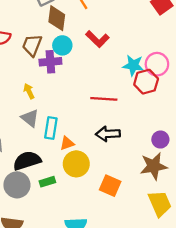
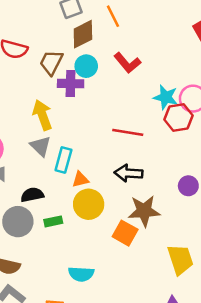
brown diamond: (57, 18) -> (83, 34), turned 50
yellow arrow: (29, 91) -> (42, 115), size x1.6
black semicircle: (27, 161) -> (32, 195), size x0.7
brown star: (154, 166) -> (144, 211), moved

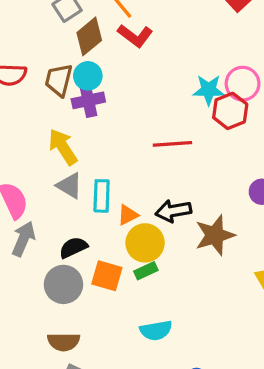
red L-shape: (127, 63) -> (135, 36), moved
cyan circle: (86, 66) -> (88, 76), moved
black arrow: (128, 173) -> (173, 211), moved
green rectangle: (53, 221) -> (146, 271), moved
orange square: (125, 233) -> (107, 276), moved

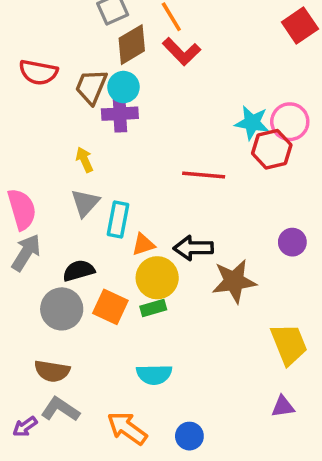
yellow arrow: (63, 147) -> (84, 160), size x0.6
gray triangle: (70, 186) -> (85, 203), turned 32

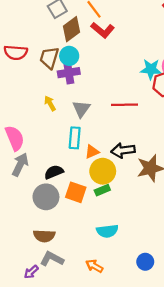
gray triangle: (85, 203) -> (81, 109), moved
orange arrow: (127, 428) -> (94, 266), size x0.7
blue circle: (189, 436) -> (145, 262), moved

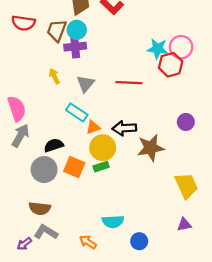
cyan rectangle: (75, 138) -> (77, 112), turned -65
cyan semicircle: (107, 231) -> (113, 222), moved

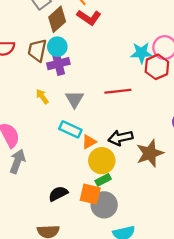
black semicircle: (54, 145) -> (58, 194), moved
orange square: (74, 167) -> (90, 194), moved
gray circle: (44, 170) -> (104, 205), moved

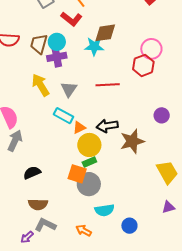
red L-shape: (89, 17) -> (71, 19), moved
brown diamond: (57, 19) -> (105, 33), moved, turned 30
cyan star: (141, 53) -> (94, 46), moved
yellow arrow: (42, 97) -> (40, 85), size x1.6
black semicircle: (58, 194) -> (32, 173), moved

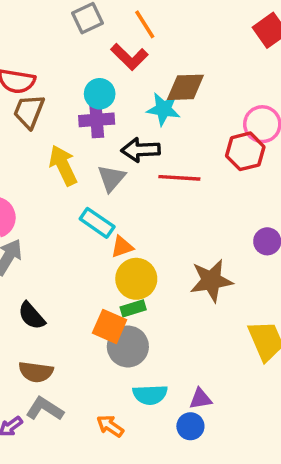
brown trapezoid: (39, 44) -> (29, 111), moved
black arrow: (107, 126) -> (141, 150), moved
black semicircle: (32, 173) -> (32, 316), turned -114
purple triangle: (168, 207) -> (200, 399), moved

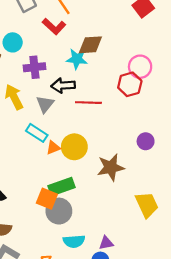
cyan circle: (100, 94) -> (13, 42), moved
yellow circle: (136, 279) -> (74, 147), moved
green rectangle: (133, 308) -> (61, 187), size x1.6

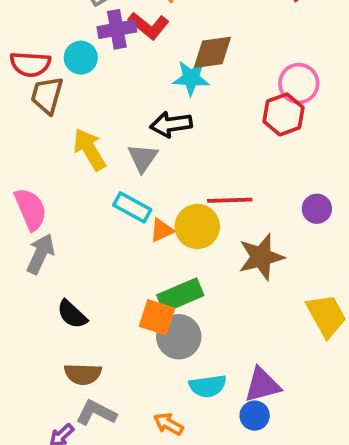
purple cross: (34, 67) -> (117, 29), moved
red line: (88, 103) -> (230, 200), moved
purple triangle: (106, 243) -> (262, 385), size x1.5

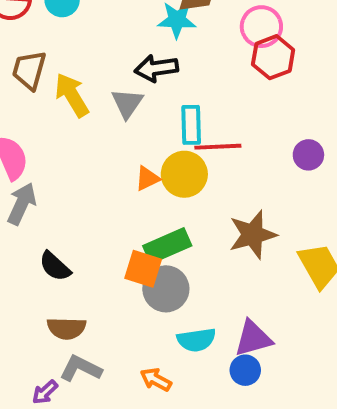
pink circle: (299, 83) -> (261, 27), moved
brown trapezoid: (47, 95) -> (29, 70), moved
cyan rectangle: (132, 207) -> (191, 125), moved, turned 60
brown star: (261, 257) -> (253, 235), moved

